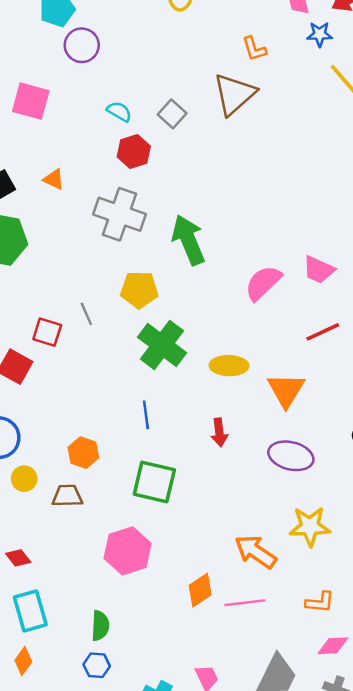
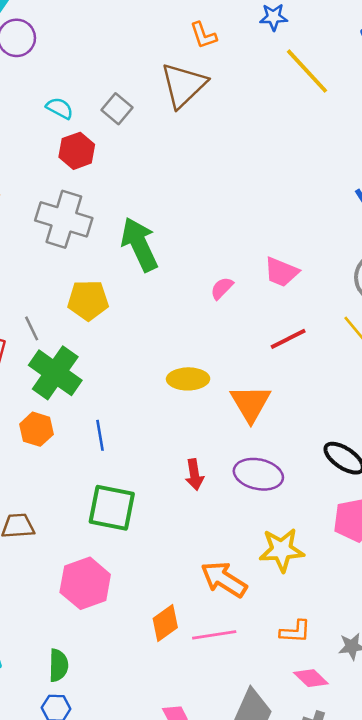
pink semicircle: (263, 283) -> (222, 288), size x0.6
green cross: (162, 345) -> (55, 373), moved
red arrow: (219, 432) -> (194, 475), moved
orange hexagon: (83, 453) -> (36, 429), moved
pink diamond: (333, 646) -> (311, 678), turned 48

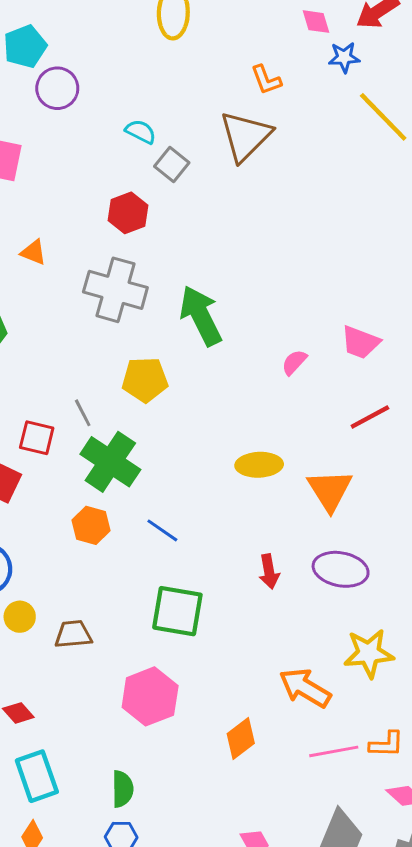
cyan semicircle: (60, 108) -> (141, 132), moved
blue line: (100, 435) -> (162, 530), turned -44
pink line: (214, 635) -> (334, 751), moved

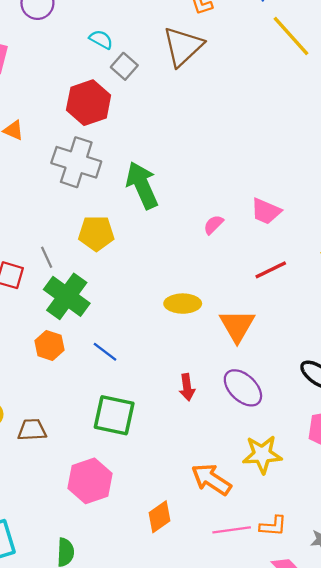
red hexagon: (128, 213) -> (89, 103), size x1.4
purple ellipse: (341, 569) -> (243, 388), turned 30

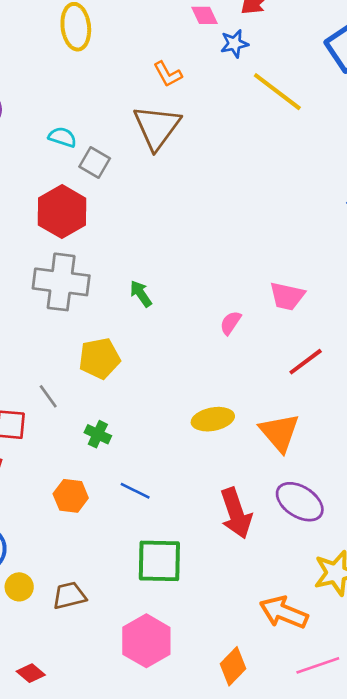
green arrow: (142, 185) -> (141, 294), size x0.5
green cross: (67, 296) -> (98, 434), moved, size x0.5
red arrow: (187, 387) -> (236, 513), size x1.6

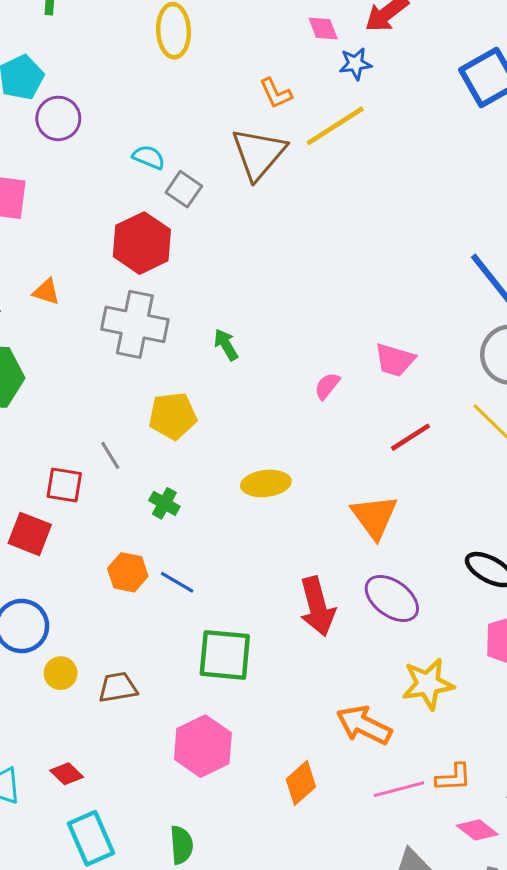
yellow line: (277, 92) -> (335, 126), moved, turned -74
yellow ellipse: (213, 419) -> (266, 483), moved
blue line: (135, 491) -> (177, 582), moved

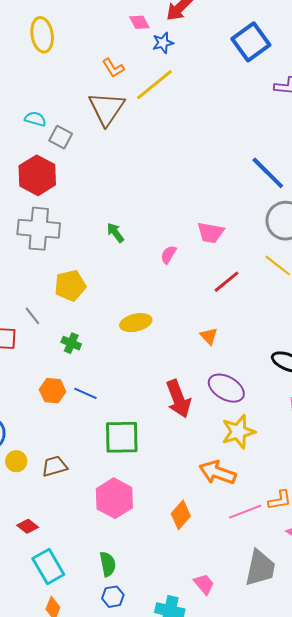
green arrow: (226, 345) -> (115, 233), moved
orange triangle: (374, 517) -> (209, 336), size x0.6
yellow star: (428, 684) -> (238, 432), moved

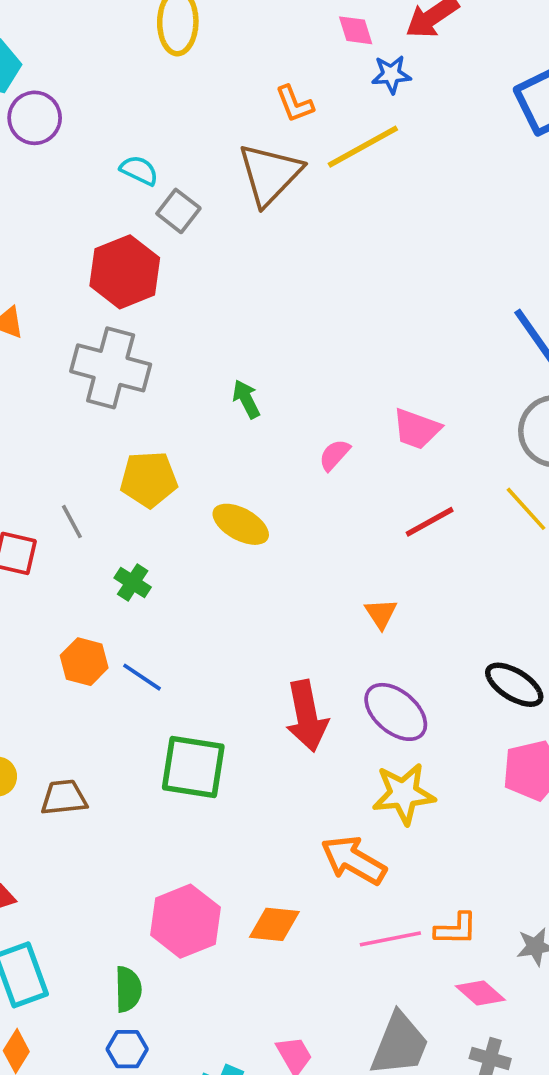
yellow ellipse: (136, 323) -> (241, 524), moved, turned 32
pink hexagon: (114, 498) -> (185, 921), moved
orange diamond: (181, 515) -> (274, 924), turned 44

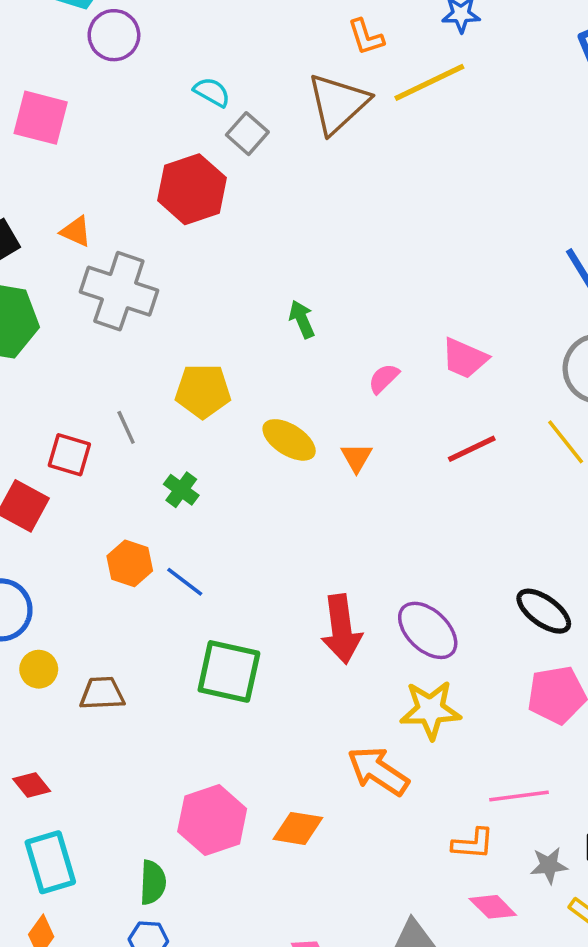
gray cross: (111, 368) -> (119, 291), moved
orange triangle: (381, 614) -> (356, 457), moved
pink line: (390, 939) -> (519, 796), moved

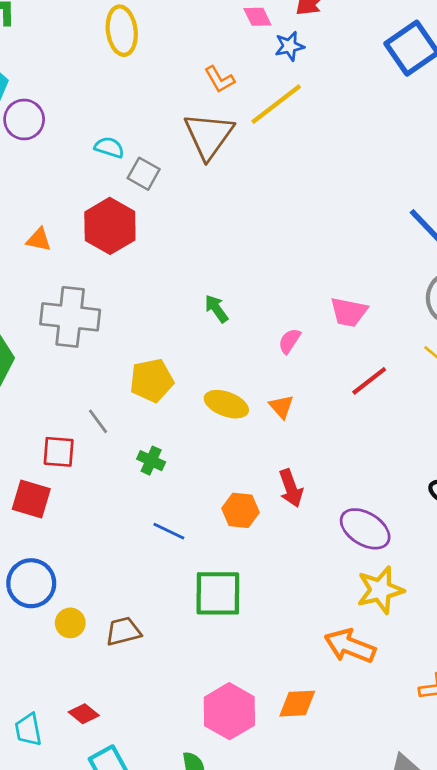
orange triangle: (76, 231) -> (39, 240), moved
orange hexagon: (130, 563) -> (241, 510), moved
red arrow: (341, 629) -> (291, 488), moved, size x0.7

